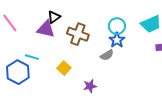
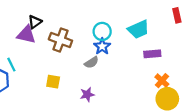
cyan line: (32, 57) -> (11, 65), turned 48
yellow square: (64, 68) -> (53, 82), moved, turned -32
purple star: (90, 86) -> (87, 94), moved

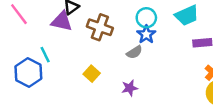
yellow square: (53, 82) -> (92, 74), turned 32

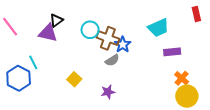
cyan circle: (146, 18) -> (90, 30), moved
brown cross: (100, 27) -> (108, 38), moved

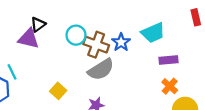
blue star: (123, 45) -> (121, 42), moved
gray semicircle: (112, 60) -> (101, 70), size x1.6
orange cross: (182, 78) -> (170, 86), moved

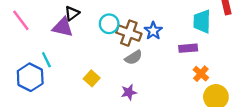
cyan trapezoid: (153, 33) -> (202, 21), moved, turned 115
purple rectangle: (168, 60) -> (188, 48), moved
gray semicircle: (101, 70) -> (133, 57), size x0.7

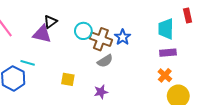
purple rectangle: (188, 48) -> (168, 53), moved
cyan line: (46, 60) -> (28, 63), turned -48
yellow square: (92, 78) -> (68, 79), turned -32

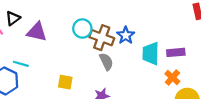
black triangle: (50, 22) -> (13, 18), moved
cyan trapezoid: (166, 29) -> (151, 54), moved
gray semicircle: (105, 61) -> (106, 62), turned -84

